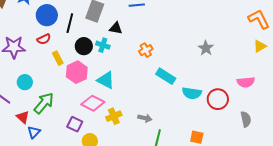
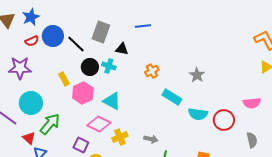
black line: (70, 23) -> (76, 44), turned -60
red semicircle: (44, 39) -> (32, 41), moved
gray star: (206, 48) -> (197, 75), moved
cyan circle: (25, 82) -> (31, 103), size x1.5

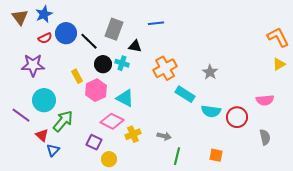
orange cross: (152, 71) -> (165, 68), size x1.6

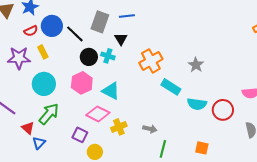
blue line: (156, 23) -> (127, 16), moved
black triangle: (135, 46) -> (121, 39), turned 48
yellow rectangle: (77, 76) -> (43, 52), moved
cyan circle: (44, 100) -> (44, 84), moved

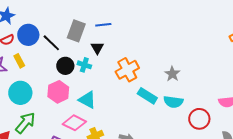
cyan semicircle: (197, 104) -> (173, 102), moved

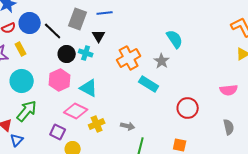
gray star: (172, 74) -> (162, 61), moved
cyan semicircle: (173, 102) -> (175, 39), moved, turned -132
red circle: (199, 119) -> (188, 108), moved

